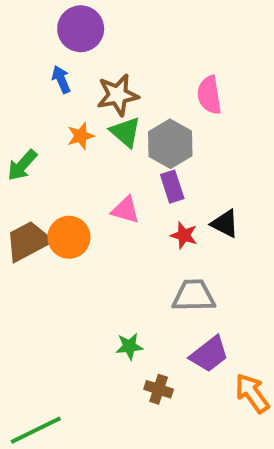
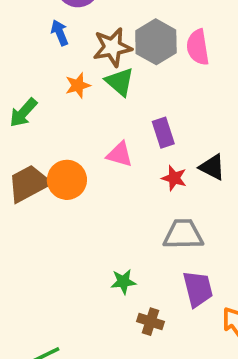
gray hexagon: (170, 144) -> (156, 42), moved
purple trapezoid: (209, 354) -> (198, 289), turned -66

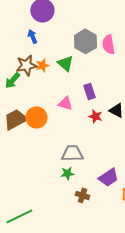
brown star: (112, 47) -> (26, 65), moved
gray trapezoid: (183, 234) -> (72, 153), moved
purple trapezoid: (198, 289) -> (108, 177), turned 70

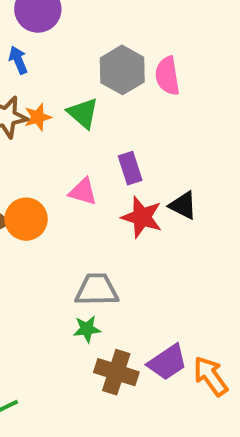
red star: (95, 116) -> (142, 217), size x1.5
purple trapezoid: (108, 177) -> (167, 362), moved
brown cross: (82, 195) -> (116, 372), size x1.5

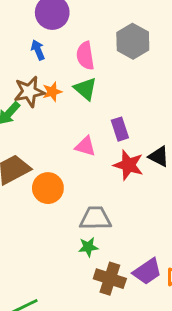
gray hexagon: (122, 70) -> (133, 41), moved
pink semicircle: (167, 76) -> (85, 56), moved
orange circle: (26, 219) -> (48, 188), moved

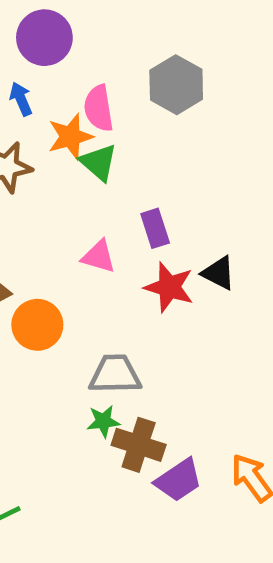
orange star: (52, 92) -> (70, 137), moved, size x1.4
purple trapezoid: (147, 271) -> (179, 480), moved
brown cross: (110, 279) -> (139, 445), moved

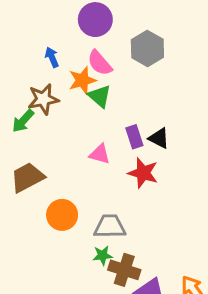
purple circle: (44, 38) -> (95, 20), moved
pink semicircle: (99, 108) -> (100, 63), turned -32
black triangle: (219, 273) -> (159, 138), moved
orange circle: (37, 325) -> (62, 215), moved

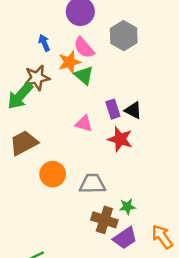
green arrow: (23, 121) -> (20, 96), size x1.4
green star: (103, 255) -> (127, 207), moved

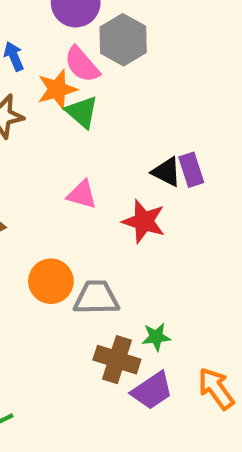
gray hexagon: (124, 36) -> (123, 40), moved
purple rectangle: (113, 109) -> (191, 170), moved
orange circle: (53, 174) -> (51, 281), moved

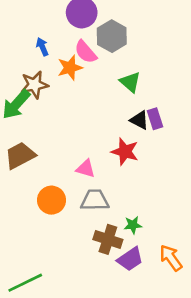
green triangle: (82, 112) -> (130, 82), moved
pink triangle: (82, 195) -> (86, 169), moved
orange circle: (51, 281) -> (51, 200), moved

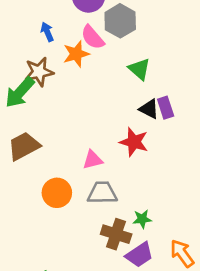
pink triangle: (86, 169) -> (93, 160), turned -30

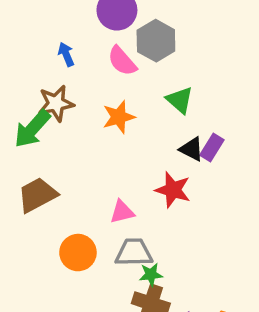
orange star: (76, 54) -> (119, 117), moved
purple rectangle: (166, 108) -> (212, 147), turned 50
green star: (142, 219) -> (151, 275), moved

